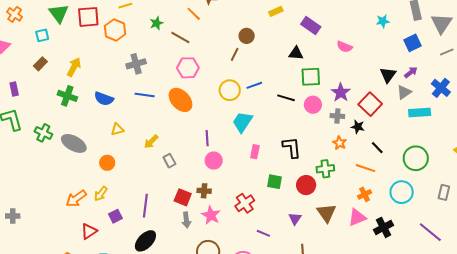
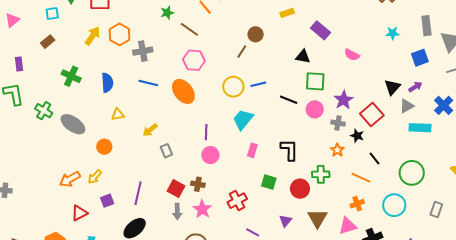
orange hexagon: (115, 30) -> (120, 34), moved
yellow arrow: (74, 67) -> (93, 36), moved
blue semicircle: (104, 99) -> (107, 83), turned -120

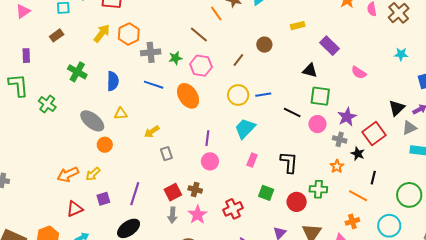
green star: (167, 13) -> (175, 58), moved
brown line: (242, 52) -> (238, 60), moved
gray ellipse: (73, 124) -> (92, 121), moved
black line: (375, 158) -> (373, 178), turned 48
red square: (176, 189) -> (173, 192), turned 30

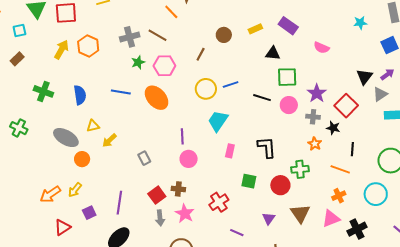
yellow rectangle: (298, 26) -> (255, 29), moved
gray cross: (151, 52) -> (130, 37), moved
yellow arrow: (152, 132) -> (109, 140), moved

